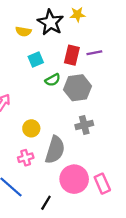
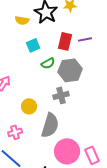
gray cross: (84, 125) -> (61, 95), moved
pink cross: (26, 158) -> (15, 132), moved

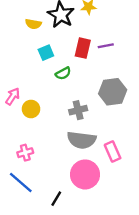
gray hexagon: (70, 70) -> (113, 92), moved
yellow circle: (29, 106) -> (31, 109), moved
gray semicircle: (50, 125) -> (82, 140), moved, turned 80
pink rectangle: (92, 155) -> (113, 151), moved

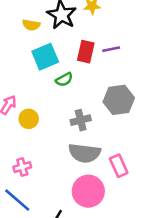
cyan square: (46, 53) -> (45, 57), size x1.5

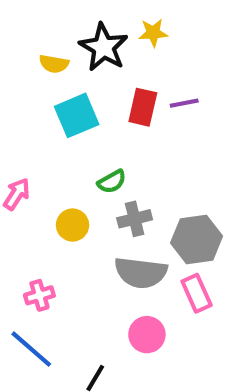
green semicircle: (64, 80) -> (112, 182), moved
gray hexagon: (119, 100) -> (197, 239), moved
yellow circle: (29, 119) -> (73, 225), moved
pink circle: (88, 191) -> (147, 335), size x0.7

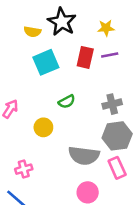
yellow star: (153, 33) -> (106, 28), moved
gray cross: (135, 219) -> (112, 104), moved

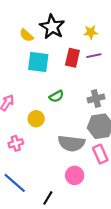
yellow semicircle: (32, 32) -> (26, 35), turned 32
cyan square: (46, 62) -> (38, 62), turned 30
pink cross: (24, 169) -> (16, 143), moved

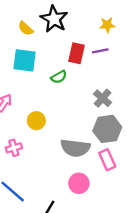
yellow star: (91, 32) -> (107, 25), moved
cyan square: (38, 62) -> (24, 60), moved
green semicircle: (56, 96) -> (59, 77), moved
gray cross: (96, 98) -> (103, 98), turned -35

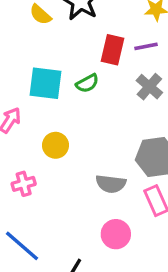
cyan square: (24, 60) -> (45, 83), moved
gray cross: (103, 98) -> (149, 87), moved
gray semicircle: (75, 148) -> (111, 184), size x0.7

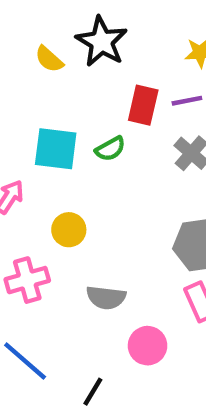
pink cross: (24, 184) -> (27, 280), size x1.4
gray semicircle: (111, 184) -> (106, 298), moved

